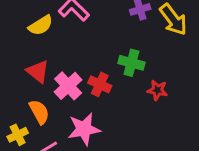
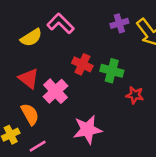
red cross: (100, 84) -> (82, 64), moved
pink star: (84, 129) -> (87, 130), moved

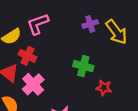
pink L-shape: (61, 23) -> (38, 24), turned -65
red cross: (82, 64) -> (27, 56), moved

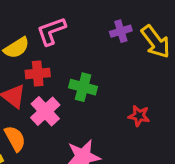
red cross: (27, 56) -> (38, 73), turned -30
green cross: (83, 66) -> (83, 87), moved

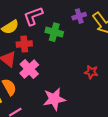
green cross: (83, 87) -> (54, 32), moved

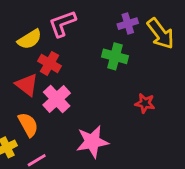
green cross: (54, 32) -> (115, 56), moved
red cross: (24, 44) -> (50, 63), turned 35

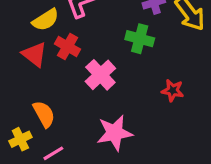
red triangle: (27, 85) -> (35, 54), moved
pink cross: (57, 99) -> (100, 75), moved

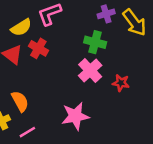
pink cross: (100, 75) -> (90, 71), moved

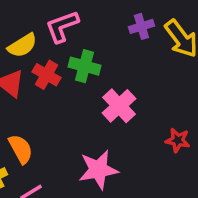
green cross: (95, 42) -> (85, 66), moved
red star: (121, 83) -> (178, 140), moved

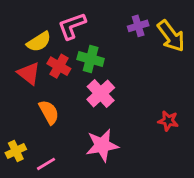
pink cross: (119, 106) -> (101, 93), moved
orange semicircle: (21, 149) -> (49, 112), moved

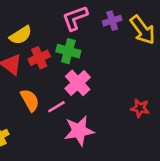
pink L-shape: (72, 26) -> (75, 18), moved
red cross: (59, 66) -> (39, 58), turned 36
pink line: (46, 164) -> (56, 107), moved

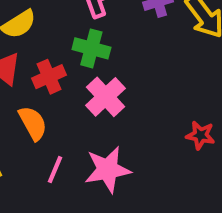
red cross: (39, 58) -> (49, 77), moved
pink line: (56, 107) -> (55, 170), moved, turned -36

